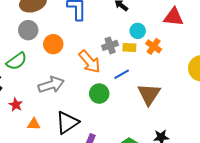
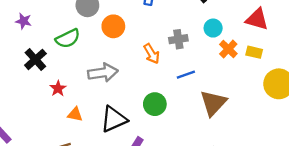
yellow rectangle: (129, 48) -> (254, 52), moved
orange arrow: (90, 62) -> (152, 54), size x0.7
green circle: (99, 94) -> (155, 104), moved

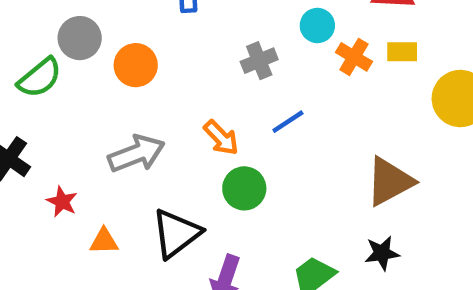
green semicircle: (68, 39) -> (40, 78), moved
orange arrow: (152, 54) -> (221, 138), moved
brown triangle: (213, 103) -> (390, 181), moved, turned 32

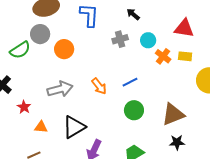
gray cross: (259, 61) -> (120, 39), moved
green circle: (244, 188) -> (134, 110), moved
black star: (382, 253) -> (177, 142), moved

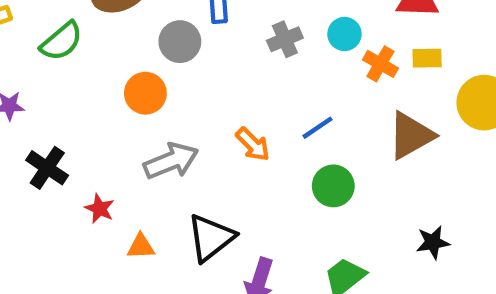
gray circle: (40, 34) -> (180, 42), moved
orange circle: (64, 49) -> (145, 93), moved
green semicircle: (20, 50) -> (62, 41), moved
brown triangle: (173, 114) -> (411, 135), moved

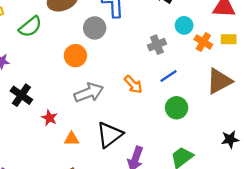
gray cross: (285, 39) -> (157, 45), moved

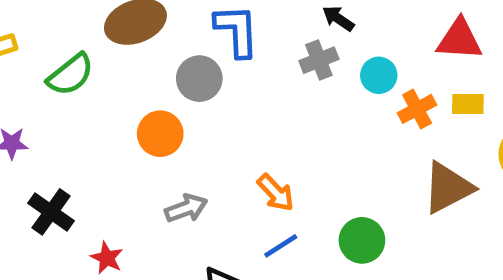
orange cross: (203, 42) -> (417, 109), turned 30
gray cross: (157, 45) -> (319, 60), moved
blue line: (168, 76) -> (281, 246), moved
gray arrow: (89, 93) -> (186, 208), size x0.7

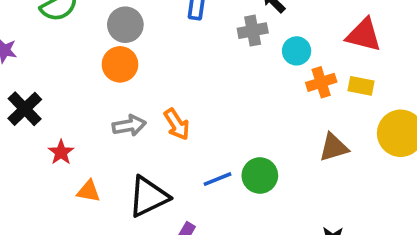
gray circle: (199, 79) -> (125, 25), moved
brown triangle: (448, 188) -> (334, 147), size x0.7
orange arrow: (276, 193) -> (177, 124), moved
blue line: (281, 246) -> (218, 179), moved

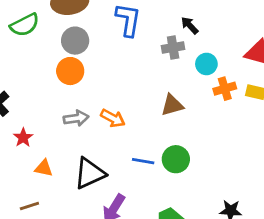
orange arrow: (177, 124) -> (113, 118), turned -30
brown triangle: (334, 147) -> (172, 105), moved
blue line: (218, 179) -> (143, 161), turned 30

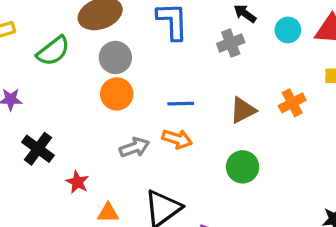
cyan circle: (206, 64) -> (288, 30), moved
orange cross: (225, 89) -> (292, 103), moved
green circle: (176, 159) -> (243, 167), moved
blue line: (143, 161) -> (181, 104), moved

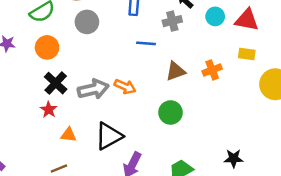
orange circle: (117, 94) -> (47, 47), moved
blue line: (181, 104) -> (146, 43), moved
gray arrow: (134, 147) -> (93, 89), size x1.4
black cross: (38, 149) -> (56, 83), moved

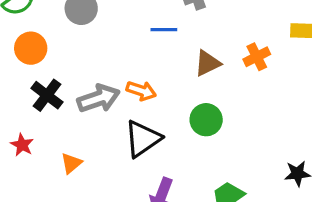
red star: (49, 110) -> (22, 145), moved
orange triangle: (69, 135) -> (71, 163), turned -42
black triangle: (109, 136) -> (143, 139), moved

